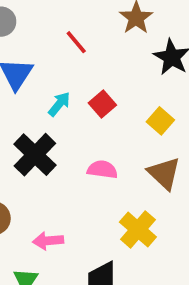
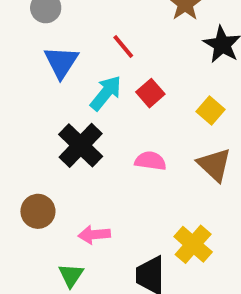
red line: (76, 42) -> (123, 47), moved
cyan arrow: (59, 104) -> (106, 93), size x1.4
yellow cross: (138, 229) -> (193, 244), moved

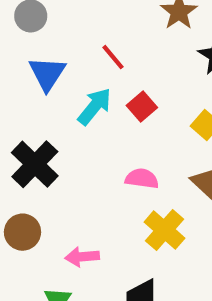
black cross: (81, 145) -> (35, 164), moved
yellow cross: (193, 244) -> (165, 230), moved

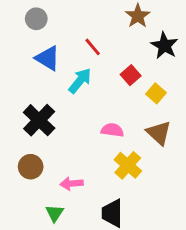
blue triangle: (47, 74) -> (48, 58), turned -32
red square: (142, 107) -> (131, 75), moved

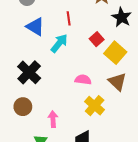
red line: (93, 47) -> (69, 18), turned 32
yellow square: (156, 93) -> (115, 53), size x1.5
pink arrow: (71, 184) -> (53, 119), turned 91

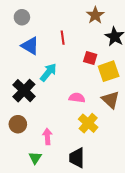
red square: (97, 39) -> (90, 58), turned -32
cyan arrow: (59, 43) -> (48, 72), moved
yellow square: (115, 53) -> (109, 71), turned 30

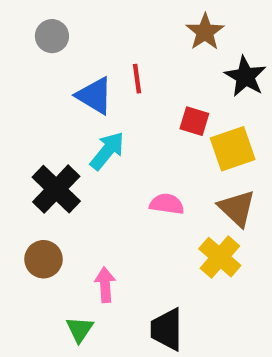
blue triangle: (30, 46) -> (94, 96), moved
yellow cross: (88, 123) -> (220, 257), moved

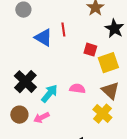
cyan arrow: (107, 151) -> (49, 94), moved
pink arrow: (105, 285) -> (41, 118), moved, turned -112

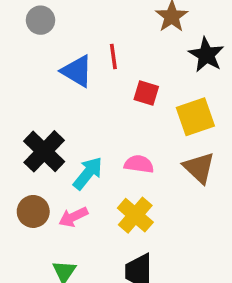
red square: (90, 50) -> (146, 93), moved
yellow cross: (102, 114) -> (135, 215), moved

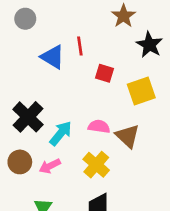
brown triangle: (199, 168) -> (128, 136), moved

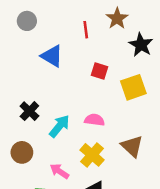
red line: (80, 46) -> (86, 30), moved
black cross: (28, 117) -> (29, 111), size x0.7
brown triangle: (128, 136) -> (132, 146), moved
pink arrow: (50, 166) -> (59, 171), moved, turned 60

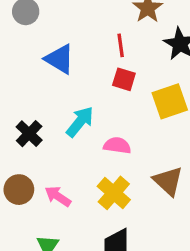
red line: (86, 30) -> (121, 45), moved
cyan arrow: (59, 126) -> (80, 122), moved
pink arrow: (59, 171) -> (58, 196), moved

